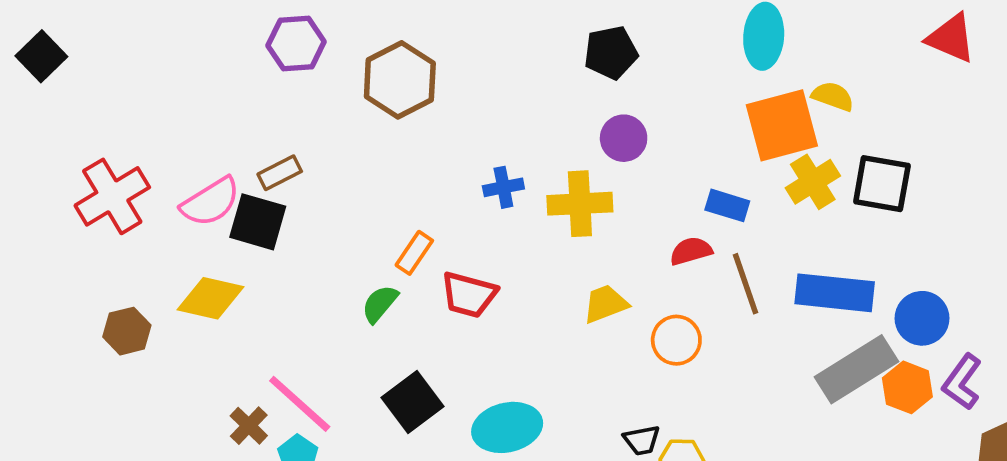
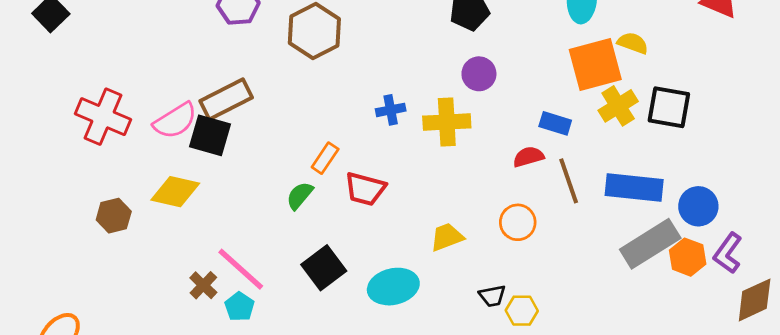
brown rectangle: (280, 173) -> (226, 99), size x1.6
red cross: (112, 196) -> (103, 117), turned -36
yellow trapezoid: (605, 304) -> (447, 237), moved

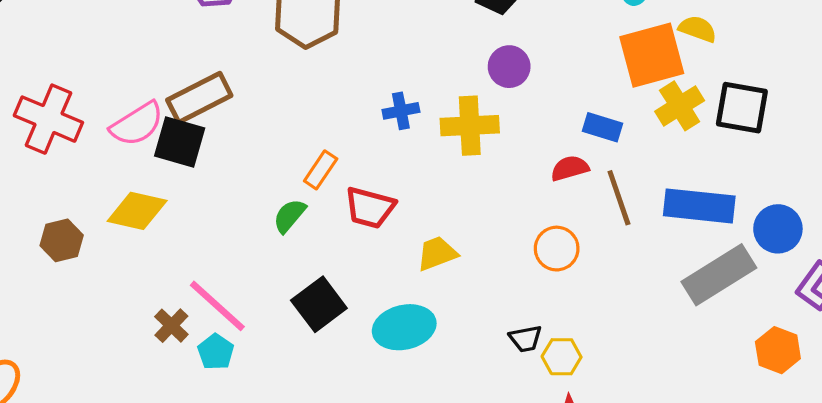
yellow trapezoid: (447, 237) -> (437, 253), moved
orange hexagon: (688, 257) -> (778, 350), moved

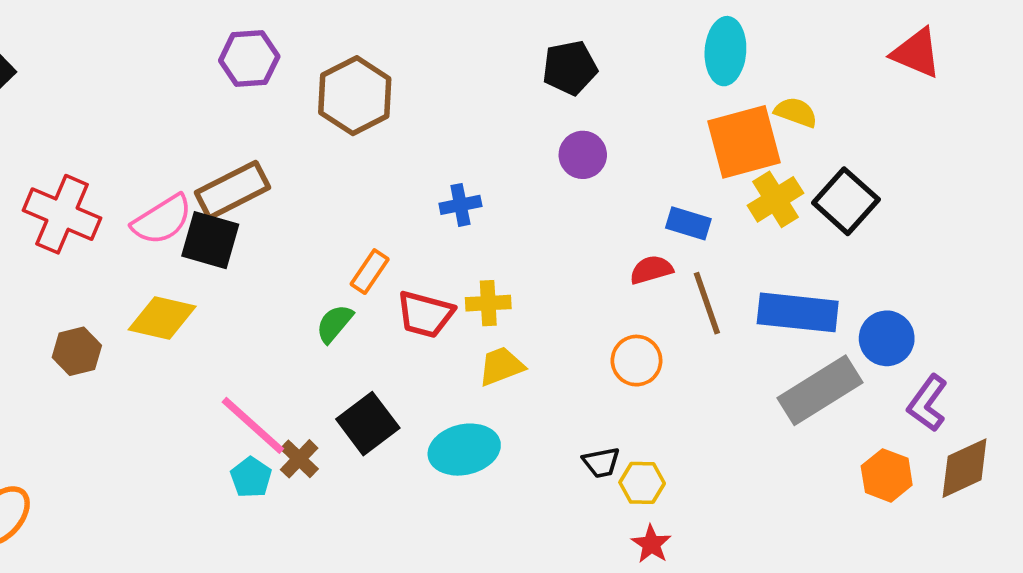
black square: (742, 108) -> (846, 201), turned 32
yellow cross: (470, 126) -> (488, 303), moved, size x0.7
brown cross: (171, 326) -> (299, 459), moved

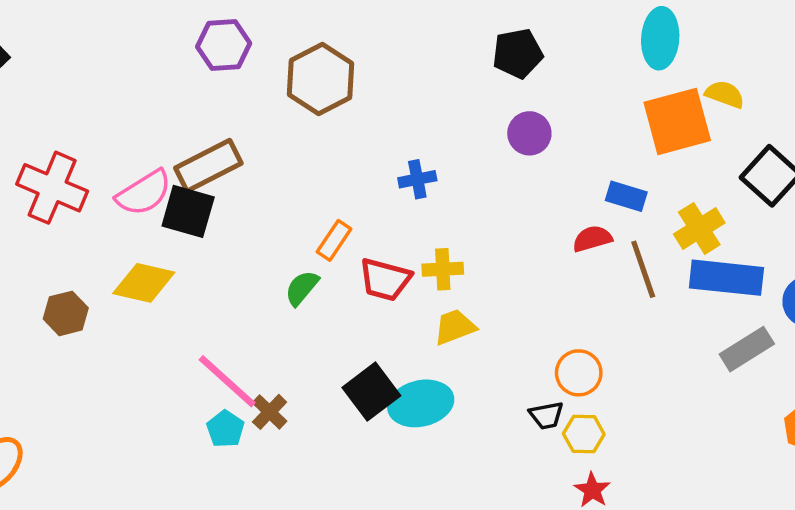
yellow cross: (775, 199) -> (699, 228), moved
orange circle: (636, 361) -> (579, 373), moved
gray rectangle: (820, 390) -> (747, 349), size x0.7
black square: (368, 424) -> (371, 392), moved

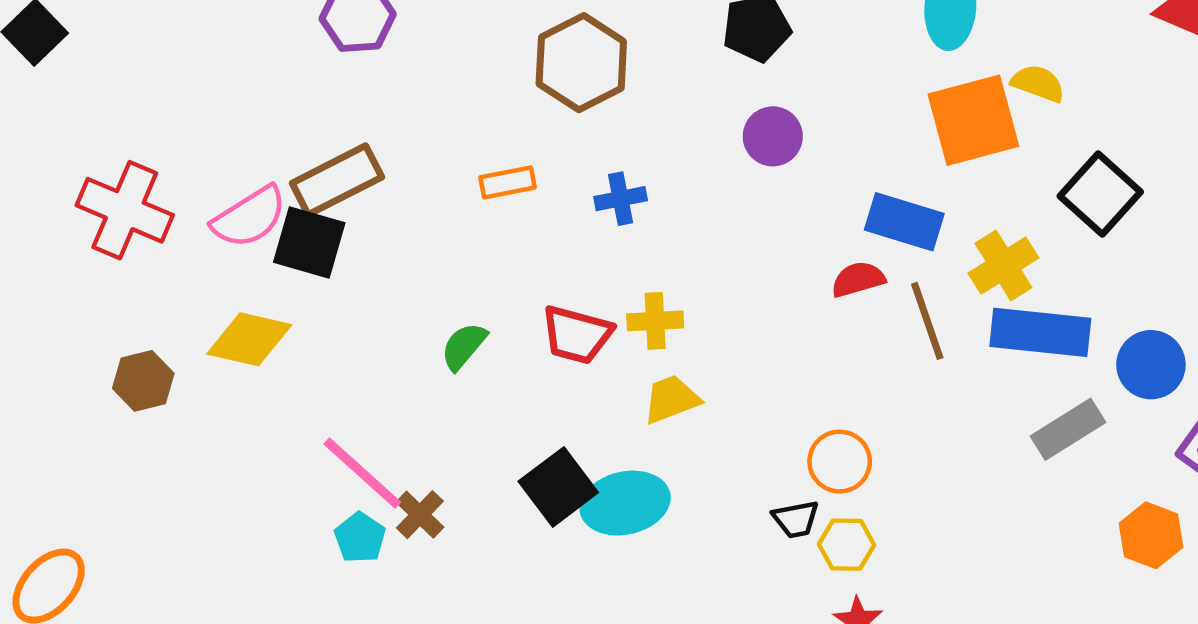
brown hexagon: (321, 79) -> (581, 63), moved
blue rectangle: (626, 196) -> (904, 222), size x1.4
orange rectangle: (334, 240) -> (508, 182), moved, turned 45

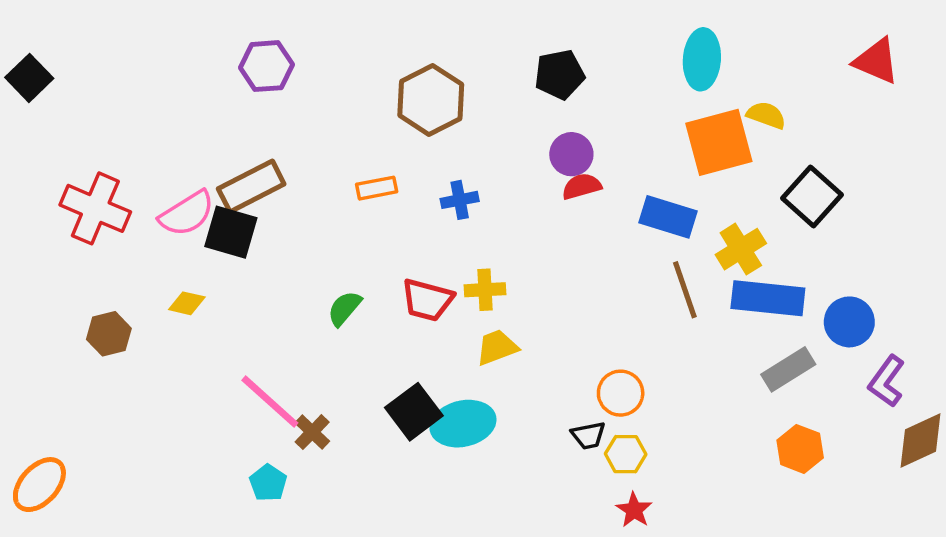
red semicircle: (858, 279) -> (582, 186), moved
yellow diamond: (249, 339) -> (187, 303), size x0.6
orange hexagon: (1151, 535) -> (800, 449), moved
cyan pentagon: (360, 538) -> (268, 483), moved

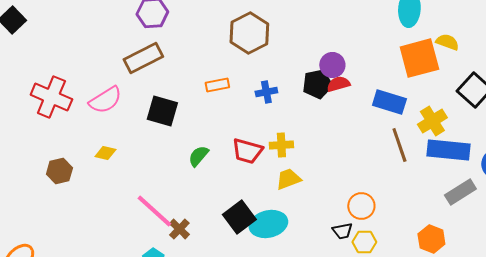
black pentagon: (560, 75) -> (317, 84), moved
brown rectangle: (251, 186) -> (143, 58), moved
black square: (231, 232) -> (162, 111), moved
orange hexagon: (800, 449) -> (431, 239), moved

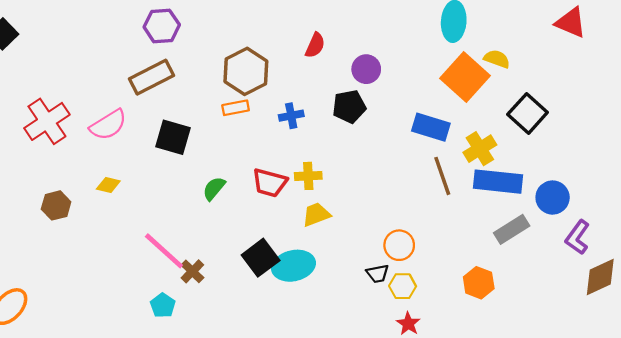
brown hexagon: (249, 33) -> (246, 71), moved
orange square: (419, 58) -> (465, 77), turned -33
purple circle: (332, 65) -> (366, 69), moved
red semicircle: (338, 84) -> (315, 45), moved, turned 130
red cross: (51, 97) -> (47, 121), turned 33

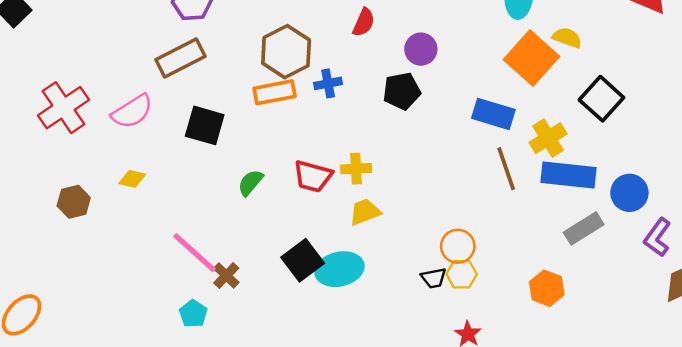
orange rectangle: (236, 108) -> (275, 92), size x1.4
blue cross: (291, 116) -> (328, 83), moved
yellow hexagon: (403, 286) -> (462, 274), moved

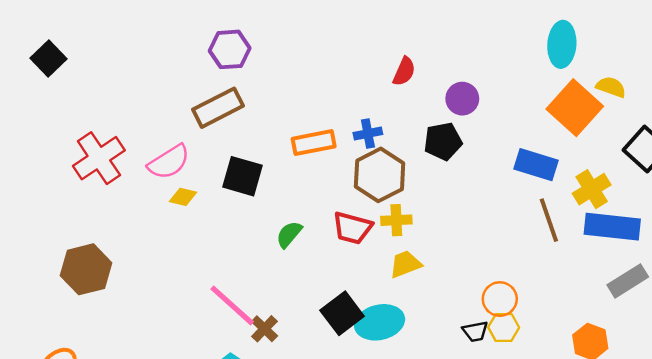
brown hexagon: (286, 52) -> (380, 175), moved
yellow diamond: (132, 179) -> (183, 197), moved
brown hexagon: (74, 202) -> (86, 269), moved, size x1.5

